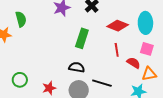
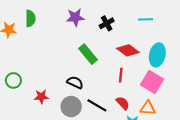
green rectangle: (82, 38) -> (88, 54), turned -72
pink square: (147, 49) -> (152, 82), size x1.5
red semicircle: (134, 63) -> (123, 103), moved

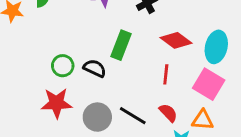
green rectangle: (88, 54) -> (121, 45), turned 60
green circle: (13, 80) -> (63, 66), moved
black semicircle: (75, 82) -> (95, 68), moved
red star: (41, 97) -> (57, 103), size x1.5

